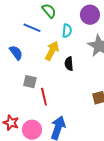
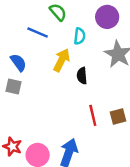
gray square: (30, 82) -> (14, 87), moved
red line: (44, 97) -> (93, 115), moved

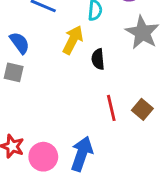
brown square: (118, 117) -> (142, 109), turned -35

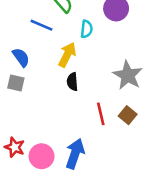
gray star: (142, 33) -> (128, 75), moved
black semicircle: (98, 59) -> (72, 82), moved

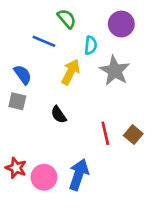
gray star: (128, 75) -> (115, 71), moved
black semicircle: (72, 82) -> (59, 115), moved, turned -30

